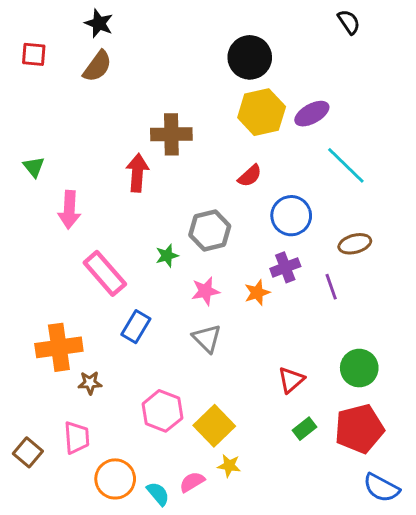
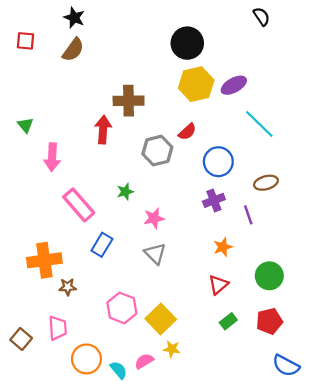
gray hexagon: (210, 230) -> (157, 151), moved
orange star: (257, 293) -> (223, 247), moved
red pentagon: (359, 429) -> (269, 321), size x0.7

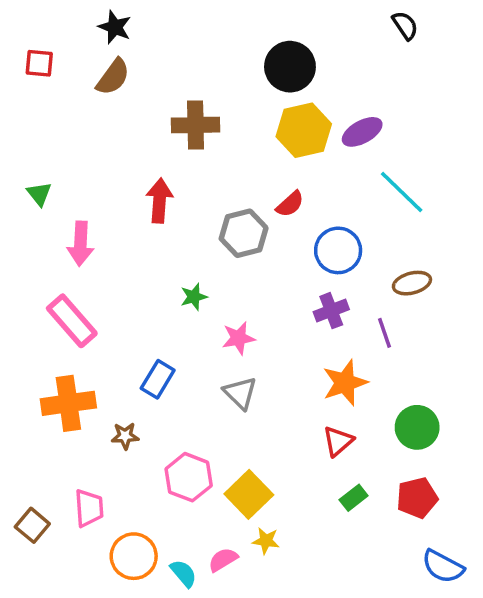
brown cross: (129, 101) -> (196, 125), moved
pink rectangle: (79, 205) -> (72, 321), moved
orange star: (223, 247) -> (345, 383), size x1.5
brown star: (68, 287) -> (125, 436), moved

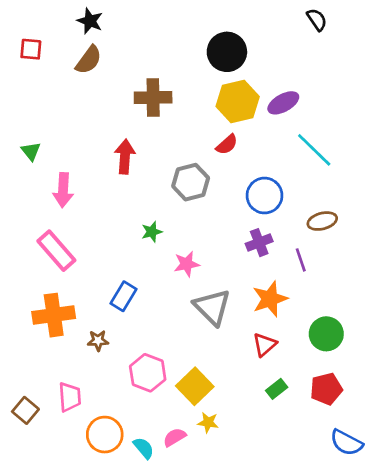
red semicircle: (290, 204) -> (227, 144), moved
gray triangle: (240, 393) -> (212, 307), moved, size x1.4

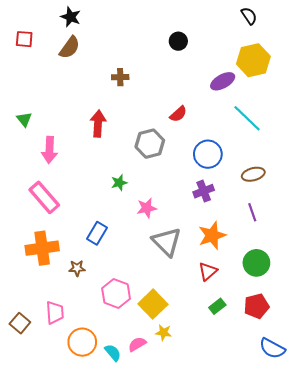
black circle: (227, 52) -> (178, 41), size x0.6
brown cross: (153, 98) -> (120, 77), size x0.6
yellow hexagon: (238, 102) -> (253, 60), moved
purple line: (301, 260) -> (252, 212), moved

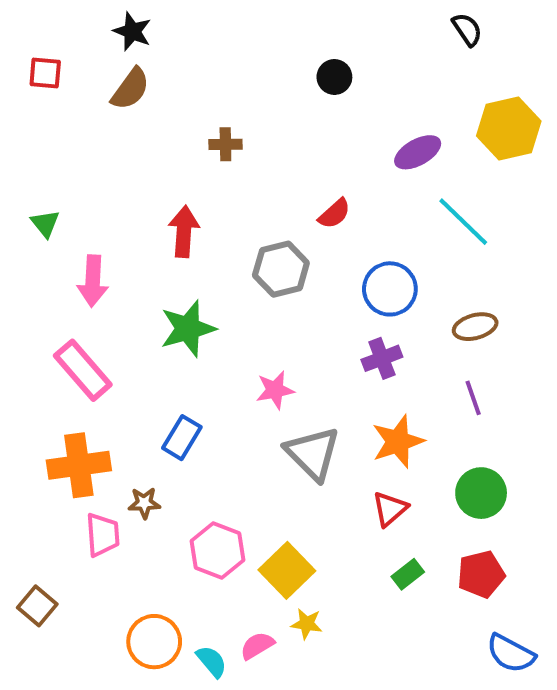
yellow hexagon: (253, 60) -> (509, 129), moved
green star: (119, 183) -> (188, 329), moved, size x1.8
pink trapezoid: (55, 313) -> (103, 535), moved

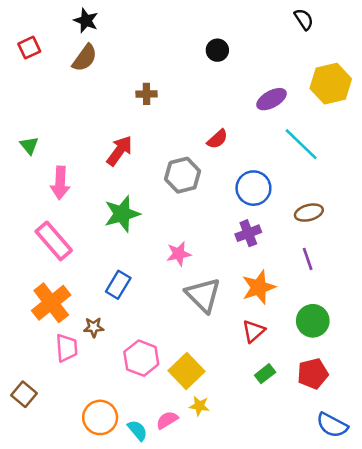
red square: (45, 73) -> (29, 48), turned -30
red arrow: (184, 232) -> (119, 151), turned 32
orange cross: (79, 465) -> (51, 303), turned -30

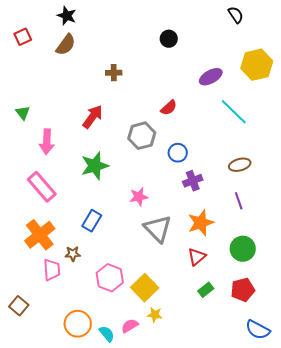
blue circle: (253, 188) -> (178, 153), moved, size x0.7

